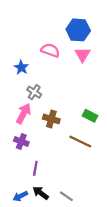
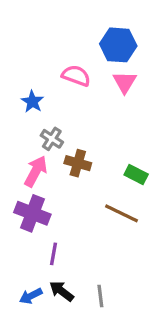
brown cross: (51, 119) -> (78, 163), moved
purple cross: (21, 141) -> (32, 213), size x1.5
gray line: (66, 196) -> (100, 296), turned 48

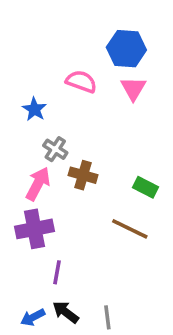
purple cross: (32, 213) -> (34, 229), turned -32

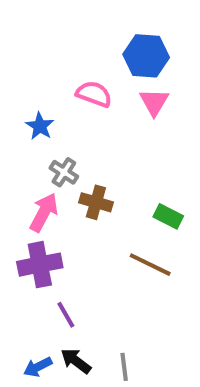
purple line: (57, 272) -> (66, 315), turned -40

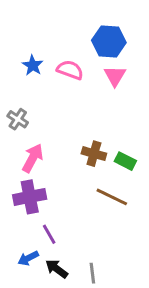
blue star: (40, 126) -> (33, 65), moved
gray cross: (64, 172) -> (18, 119), moved
brown cross: (96, 202) -> (94, 154), moved
blue arrow: (38, 367) -> (28, 258), moved

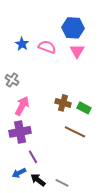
gray line: (92, 273) -> (62, 183), turned -56

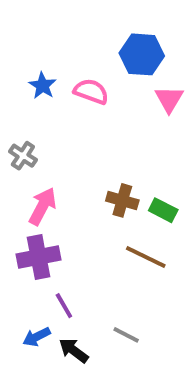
pink triangle: (77, 51) -> (169, 99), moved
gray line: (62, 183) -> (126, 335), moved

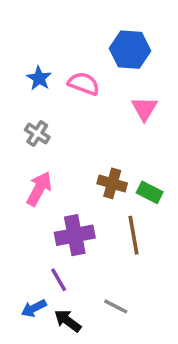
pink triangle: (169, 99) -> (144, 109), moved
gray cross: (23, 156) -> (37, 133), moved
purple cross: (39, 257) -> (75, 235), moved
brown line: (146, 257) -> (134, 235), turned 54

